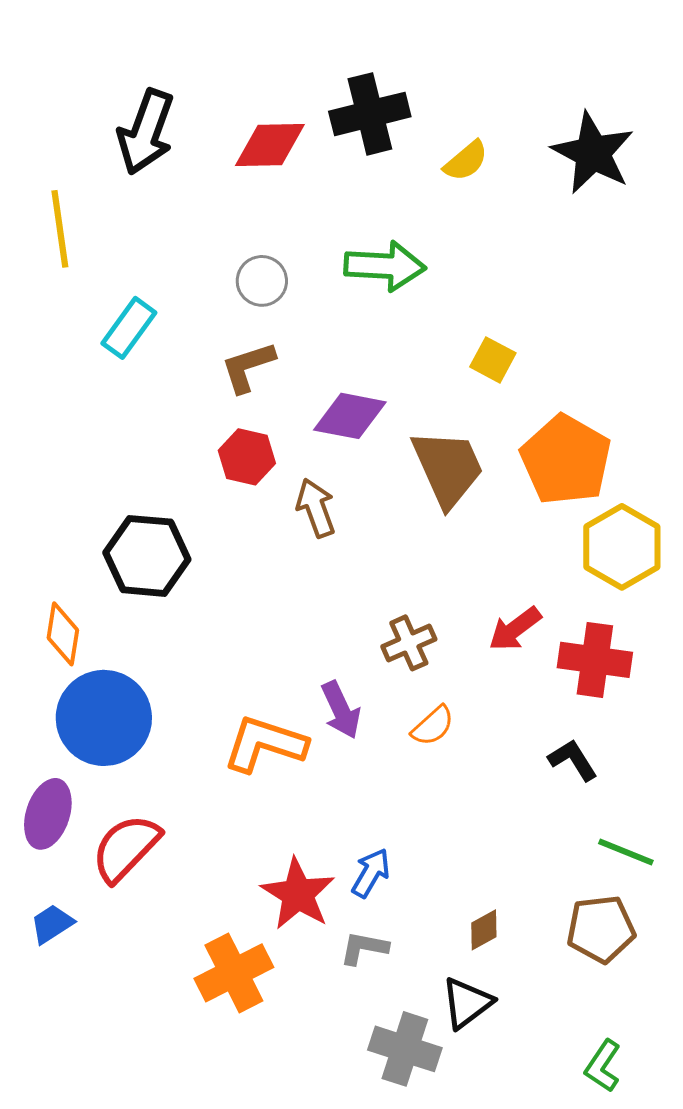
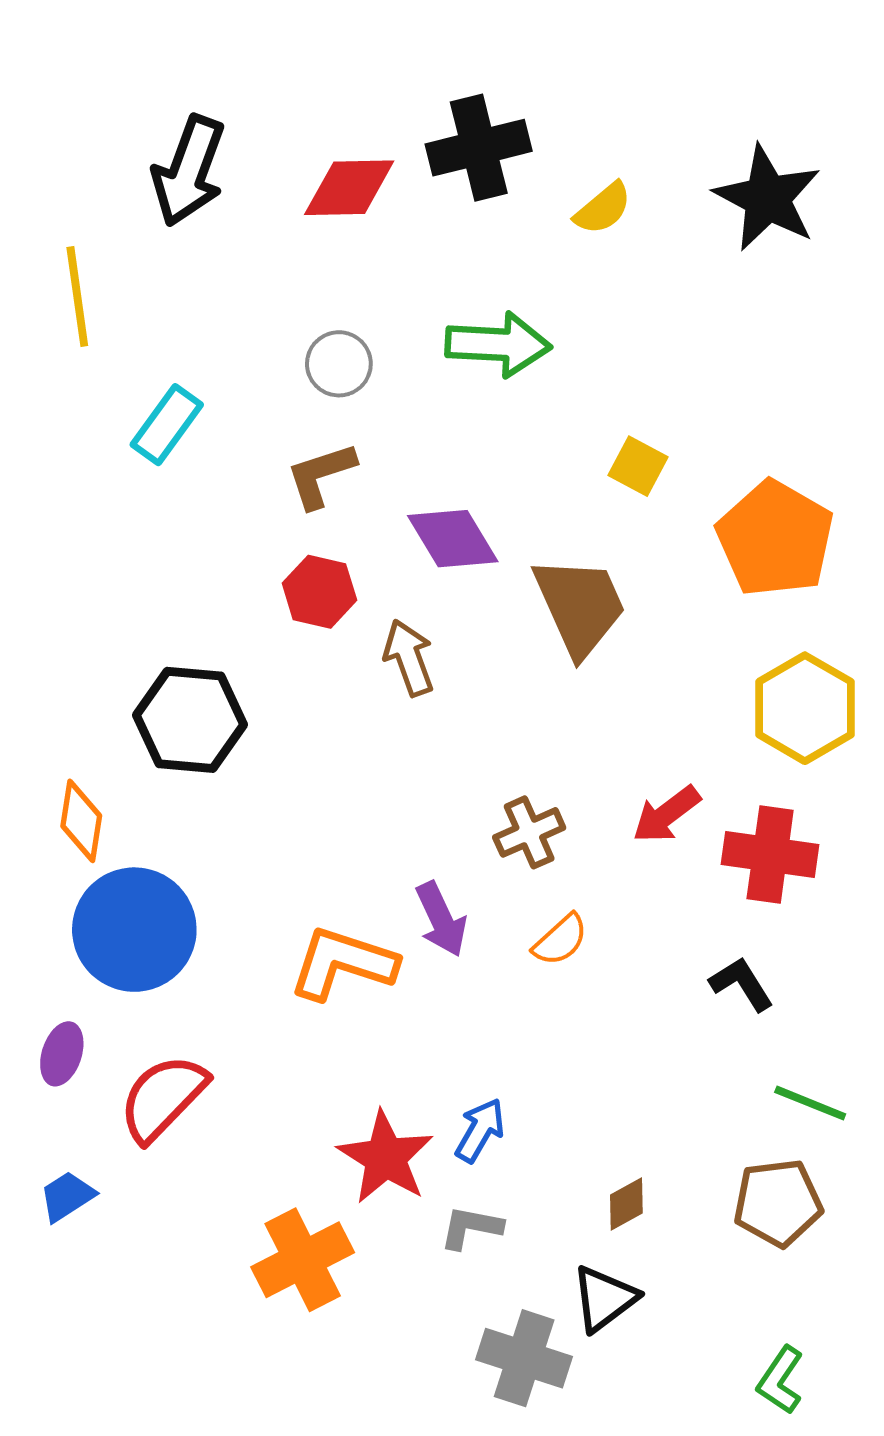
purple diamond: (350, 416) -> (453, 539), turned 48
orange pentagon: (566, 460) -> (775, 539), moved
purple ellipse: (48, 814) -> (62, 1054), size x0.7

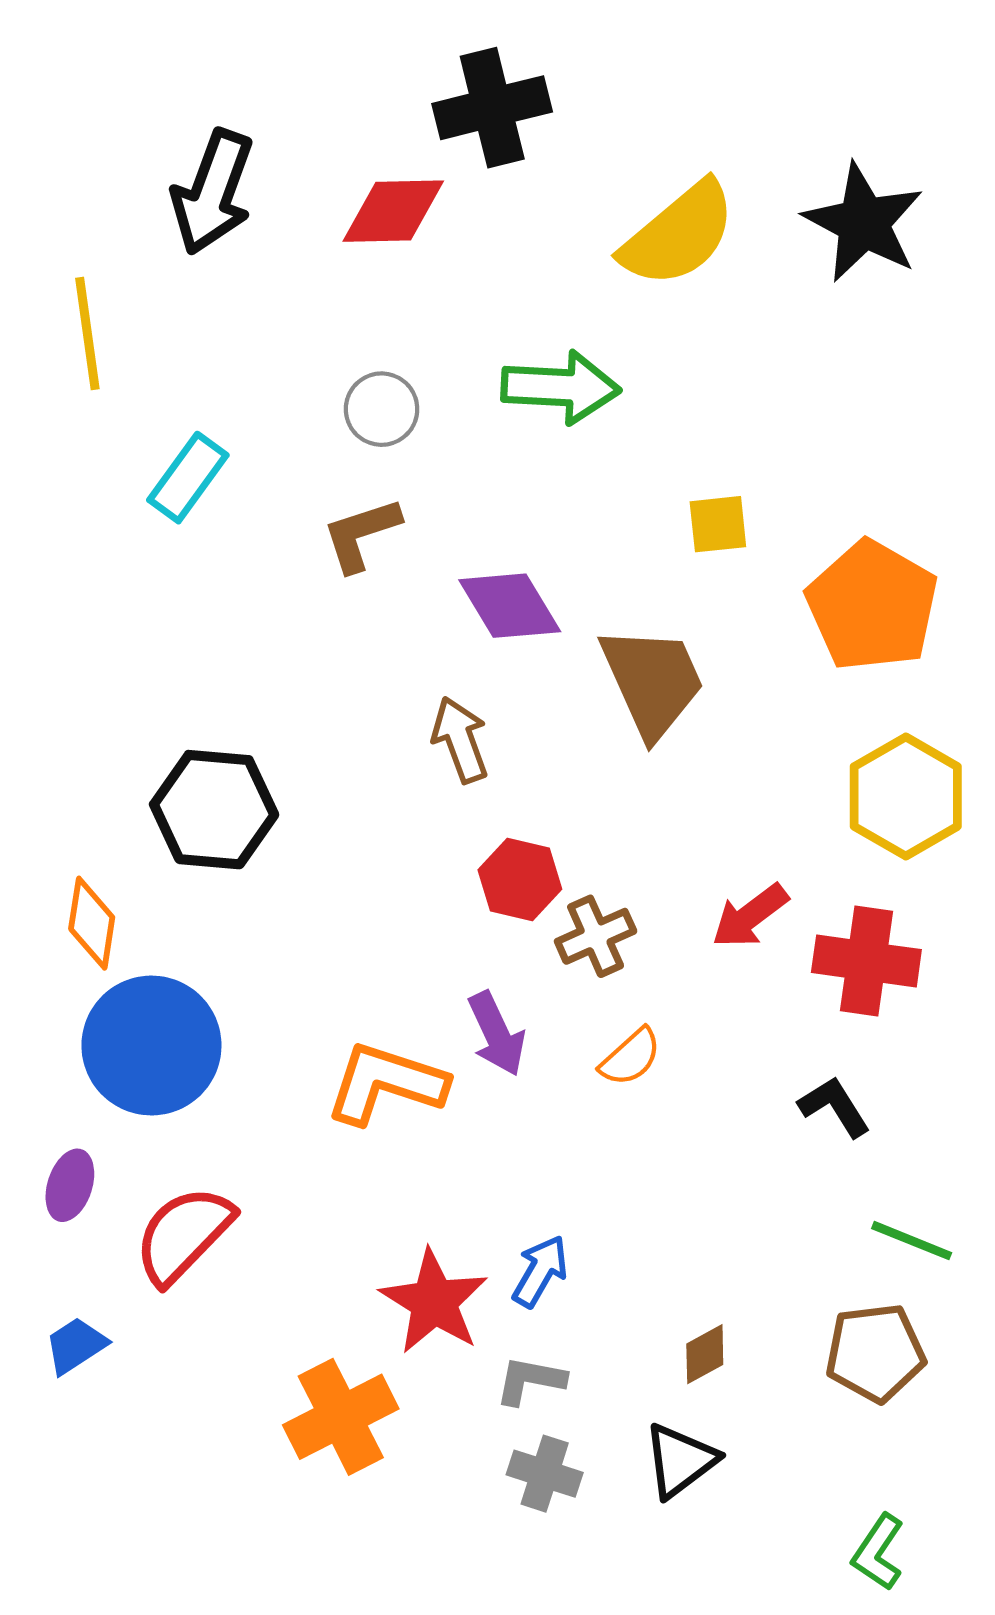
black cross: (479, 148) -> (492, 108), moved
yellow semicircle: (603, 208) -> (679, 234), size x1.8
yellow square: (638, 466) -> (718, 524), turned -34
red hexagon: (319, 592) -> (520, 879), moved
gray cross: (524, 1358) -> (545, 1474), moved, size x0.7

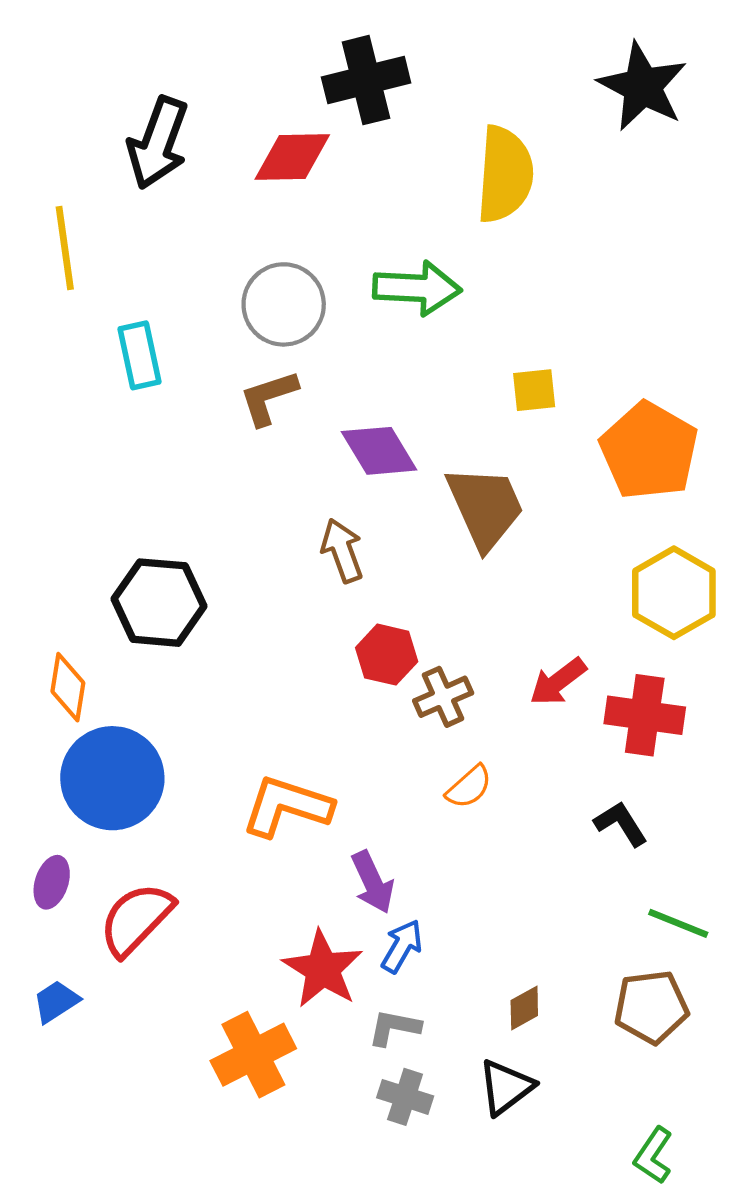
black star: (864, 223) -> (642, 87), moved
yellow semicircle: (679, 234) -> (505, 174), turned -46
gray circle: (382, 409) -> (284, 304), size x1.5
cyan rectangle: (188, 478) -> (139, 355), turned -48
purple arrow: (497, 1034) -> (373, 882), moved

